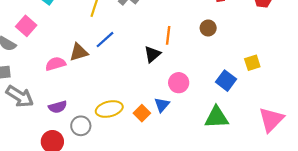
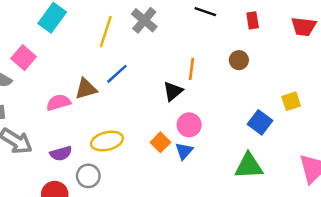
pink circle: (179, 83) -> (189, 125), moved
yellow ellipse: (109, 109) -> (107, 141), moved
orange square: (142, 113) -> (160, 142), moved

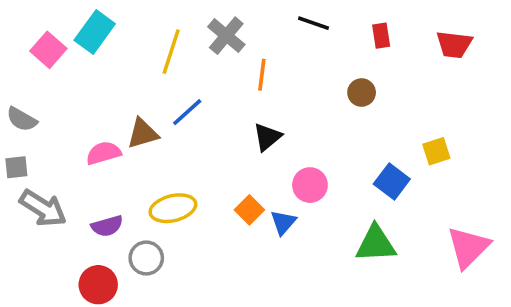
pink square: (24, 58) -> (48, 50), moved
orange line: (192, 69) -> (262, 75), moved
pink circle: (189, 125) -> (310, 185), moved

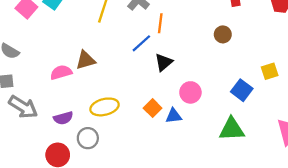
blue line: (187, 112) -> (141, 43), moved
blue triangle: (283, 222) -> (174, 116), turned 42

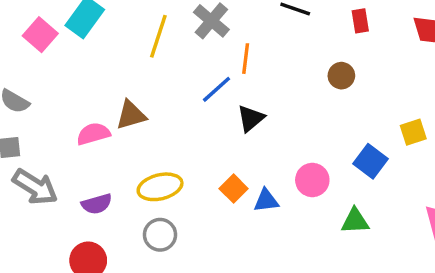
pink circle: (190, 92) -> (312, 180), moved
green triangle: (232, 129) -> (355, 221), size x0.7
gray circle: (88, 138) -> (160, 235), moved

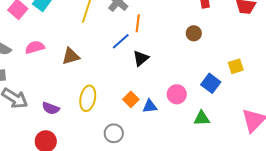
pink semicircle: (93, 134) -> (35, 47), moved
yellow ellipse: (160, 187) -> (88, 98), turned -65
purple semicircle: (97, 204) -> (51, 108), turned 36
gray circle: (160, 235) -> (114, 133), moved

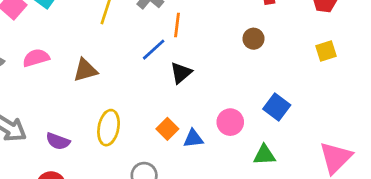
yellow square: (236, 66) -> (326, 51), moved

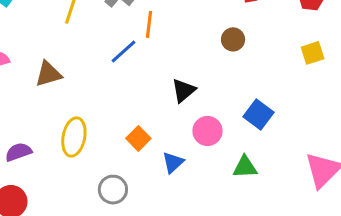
black triangle: (181, 73) -> (183, 90), moved
blue triangle: (193, 139) -> (173, 163), moved, turned -35
purple semicircle: (58, 141) -> (18, 152), turned 140

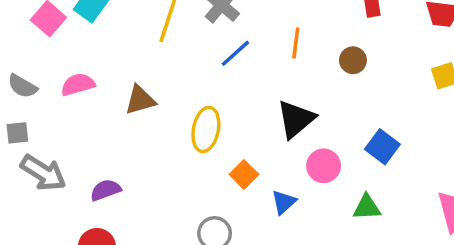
orange line: (149, 24) -> (296, 43), moved
blue line: (123, 51) -> (235, 53), moved
black triangle: (183, 90) -> (296, 119), size x1.4
yellow ellipse: (74, 137) -> (206, 129), moved

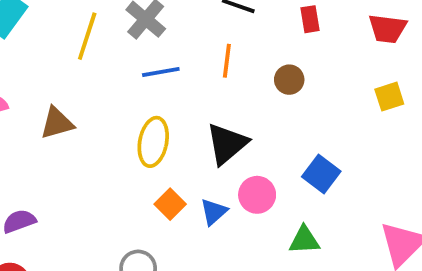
blue line: (235, 53) -> (161, 72), turned 32
yellow ellipse: (206, 129) -> (153, 142), moved
blue triangle: (284, 202) -> (214, 212), moved

